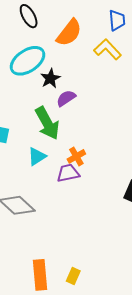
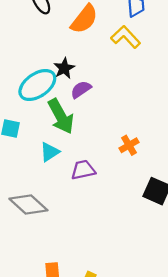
cyan ellipse: (28, 61) -> (37, 85), moved
orange cross: (76, 156) -> (129, 145), moved

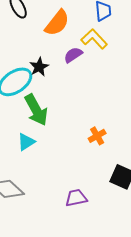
purple semicircle: (81, 89) -> (73, 55), moved
purple trapezoid: (83, 170) -> (76, 198), moved

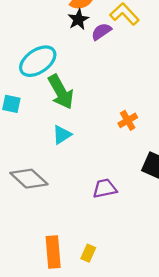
black star: (39, 67) -> (78, 19), moved
cyan triangle: (26, 142) -> (62, 135), moved

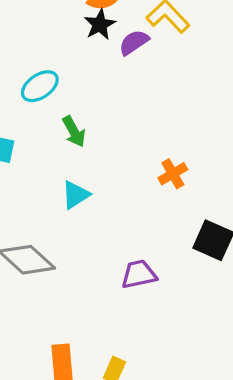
cyan ellipse: (38, 61) -> (40, 86), size x0.7
green arrow: (61, 92) -> (74, 132), size x0.6

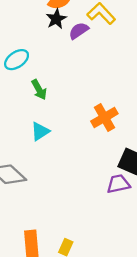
orange cross: (173, 174) -> (104, 117), size x1.4
purple trapezoid: (139, 274) -> (118, 184), moved

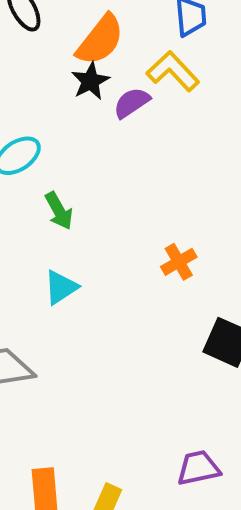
orange cross: (104, 117) -> (179, 262), size x0.7
purple trapezoid: (118, 184) -> (198, 468), moved

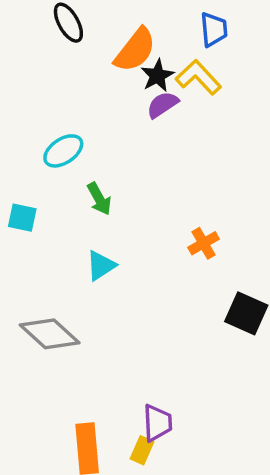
black star: (90, 81) -> (157, 76), moved
purple trapezoid: (198, 468) -> (157, 423), moved, turned 99

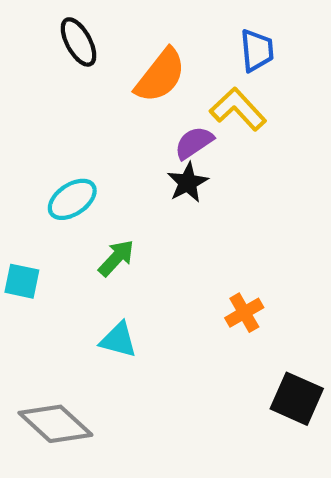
black star: (157, 76) -> (188, 183), moved
green arrow: (99, 199) -> (116, 258), turned -108
cyan triangle: (101, 265) -> (118, 340), turned 48

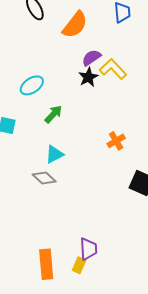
yellow L-shape: (238, 109) -> (113, 69), moved
cyan triangle: (118, 340) -> (54, 154), turned -42
gray diamond: (55, 424) -> (44, 178), moved, size x0.7

